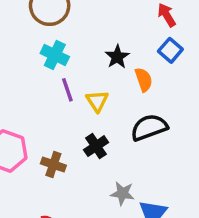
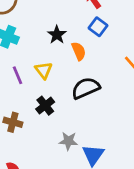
purple line: (67, 90) -> (18, 75), moved

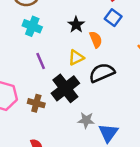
yellow triangle: (44, 70) -> (76, 58), moved, turned 42
black cross: (45, 106) -> (65, 88), size x1.6

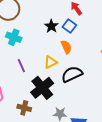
blue square: (113, 18) -> (69, 26), moved
black star: (76, 25) -> (51, 26), moved
brown cross: (36, 103) -> (24, 108), moved

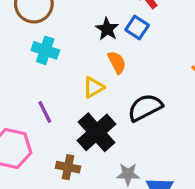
orange semicircle: (66, 47) -> (117, 62), moved
yellow triangle: (51, 62) -> (93, 87), moved
purple line: (21, 66) -> (45, 112), moved

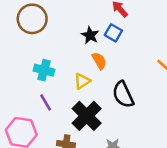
cyan cross: (45, 50) -> (44, 70), moved
black semicircle: (145, 108) -> (123, 95), turned -84

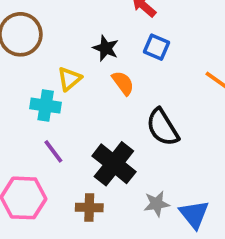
blue square: (113, 33) -> (156, 47), moved
yellow triangle: (82, 81) -> (69, 79), moved

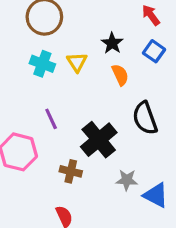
yellow triangle: (69, 79) -> (77, 62), turned -35
cyan cross: (46, 106) -> (42, 64), moved
blue triangle: (194, 214) -> (156, 195), turned -36

